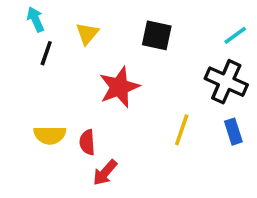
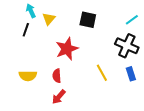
cyan arrow: (36, 19) -> (31, 11), moved
yellow line: (182, 130) -> (102, 73), turned -48
red semicircle: (87, 142) -> (57, 76), moved

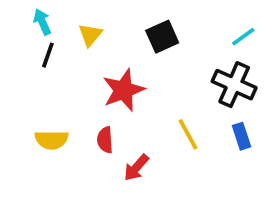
cyan arrow: (31, 11) -> (42, 22), moved
black square: (88, 20) -> (162, 37), turned -36
red arrow: (59, 97) -> (136, 168), moved

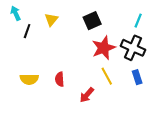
cyan arrow: (42, 22) -> (16, 13), moved
cyan line: (243, 37) -> (138, 21), turned -32
red star: (123, 90) -> (104, 48), moved
red arrow: (136, 168) -> (87, 95), moved

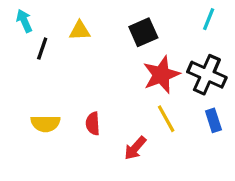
yellow triangle: (51, 20) -> (80, 31), turned 48
cyan line: (138, 21) -> (209, 19), moved

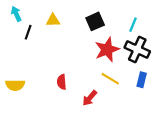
cyan line: (209, 19) -> (133, 25), moved
yellow line: (166, 119) -> (110, 79), turned -30
blue rectangle: (213, 120) -> (142, 80), turned 32
yellow semicircle: (45, 124) -> (15, 85), moved

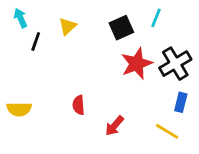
yellow triangle: (53, 20) -> (67, 26), turned -40
cyan line: (133, 25) -> (156, 18), moved
black cross: (137, 49) -> (175, 64), turned 35
yellow line: (110, 79) -> (167, 131), moved

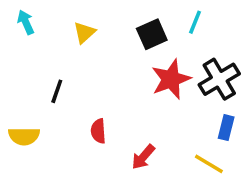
black line: (36, 41) -> (57, 91), moved

